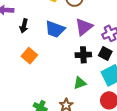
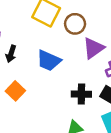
purple triangle: (84, 27) -> (93, 48), moved

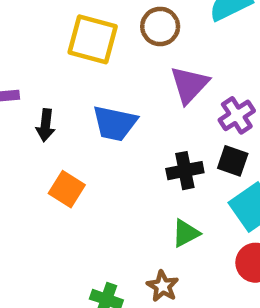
brown circle: (75, 24) -> (160, 26), moved

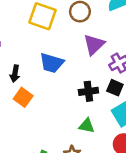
black arrow: (46, 125) -> (15, 74), moved
green triangle: (186, 233) -> (87, 126), turned 35

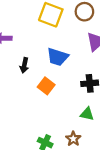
orange square: (23, 97) -> (46, 86), moved

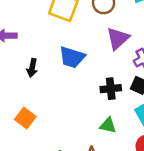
orange square: (46, 86) -> (25, 118), moved

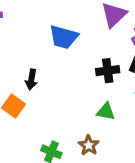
black arrow: (32, 68) -> (31, 79), moved

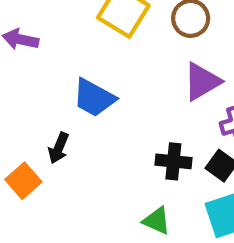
blue trapezoid: (64, 37) -> (94, 98), moved

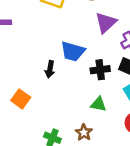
blue trapezoid: (94, 98) -> (73, 51), moved
black arrow: (59, 148) -> (50, 69), moved

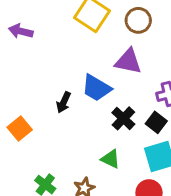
purple triangle: (106, 23) -> (128, 61), moved, turned 40
black cross: (100, 70) -> (123, 118), turned 36

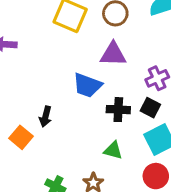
black arrow: (64, 102) -> (46, 117), moved
black cross: (123, 118) -> (118, 110), turned -30

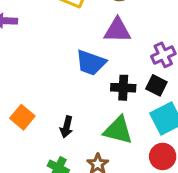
black arrow: (46, 117) -> (67, 127), moved
green triangle: (113, 150) -> (118, 130), size x1.5

